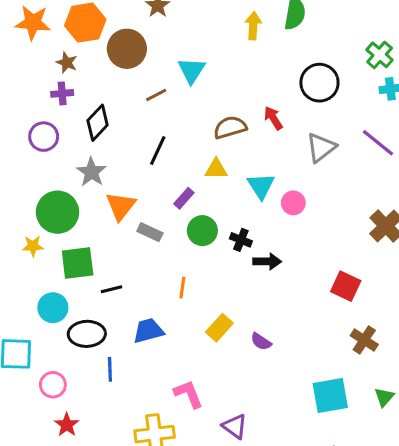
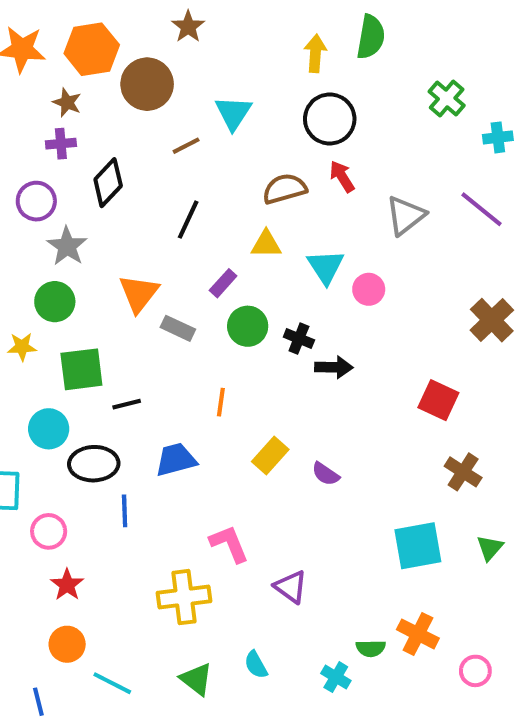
green cross: (380, 55) -> (447, 98), moved
black circle: (319, 83) -> (330, 119), moved
gray star: (91, 172) -> (67, 246), moved
green circle: (58, 212) -> (55, 302), size x0.7

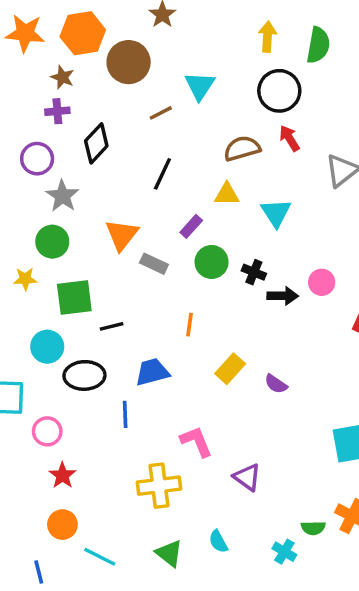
green semicircle: (371, 37) -> (318, 45), moved
pink circle: (369, 289) -> (322, 282), moved
blue line: (125, 511) -> (125, 414), moved

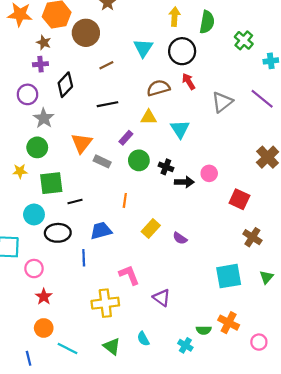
cyan triangle: (200, 86) -> (143, 48), moved
black line: (162, 174) -> (108, 104), turned 54

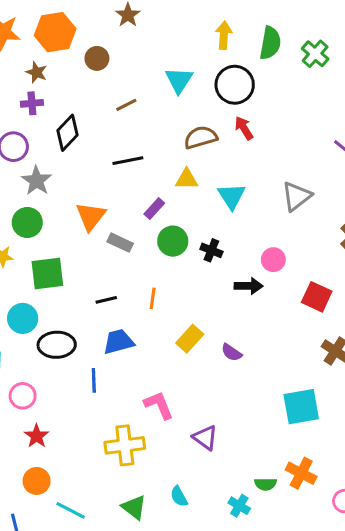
brown circle: (86, 33) -> (97, 58), size x0.6
green cross: (244, 40) -> (315, 54), moved
gray triangle: (222, 102) -> (297, 196), moved
black arrow: (184, 182) -> (249, 286), moved
black line: (75, 201) -> (106, 300), moved

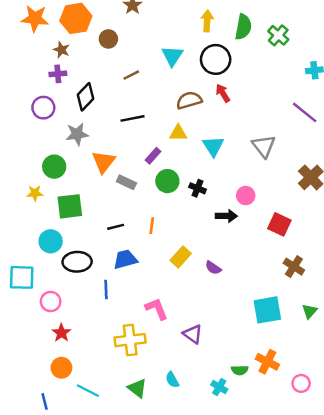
gray star: (37, 181) -> (77, 134), moved, turned 30
gray triangle: (297, 196) -> (264, 146), turned -30

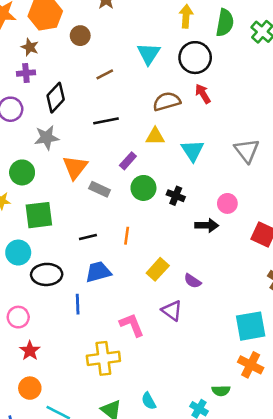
purple triangle: (193, 334) -> (172, 311), moved
orange cross: (267, 362) -> (251, 365), moved

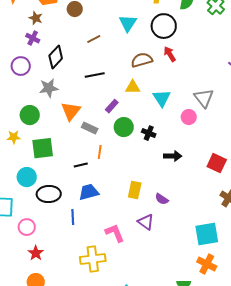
purple cross: (26, 73) -> (33, 38), turned 32
pink circle: (227, 203) -> (189, 117), moved
orange line: (127, 236) -> (100, 152), moved
yellow rectangle: (158, 269) -> (135, 190), turned -30

